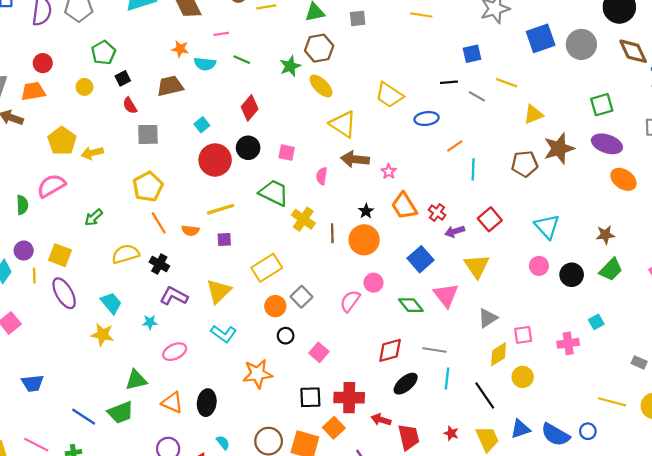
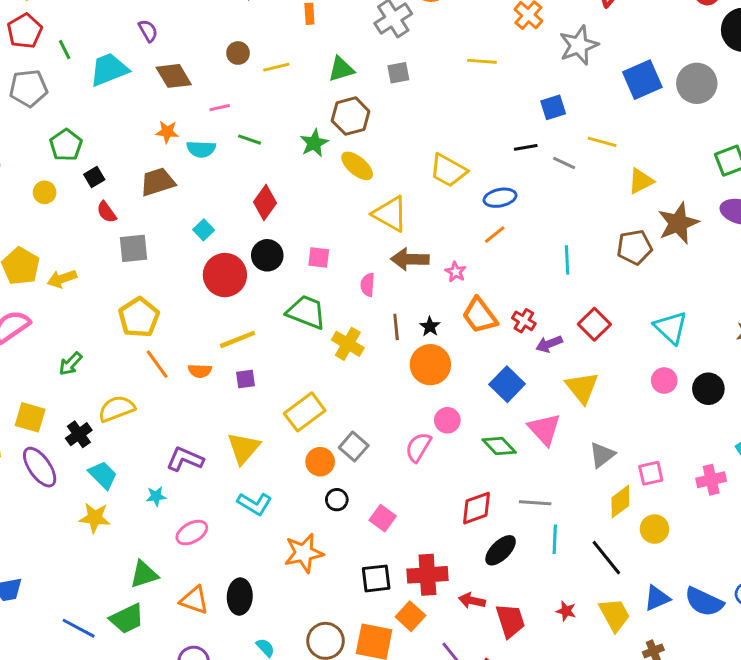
orange line: (455, 146) -> (495, 235), moved
brown line: (332, 233) -> (396, 327), moved
black cross: (159, 264) -> (79, 434), moved, turned 30

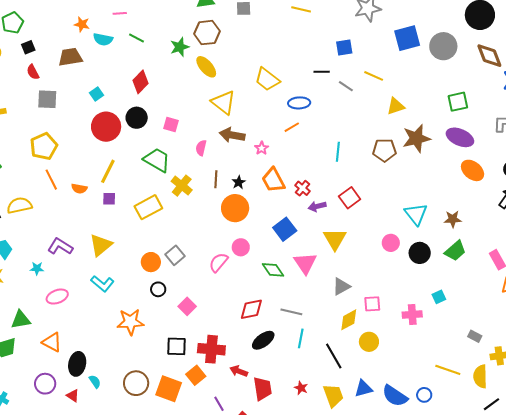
cyan triangle: (671, 328) -> (416, 214), moved
yellow line: (238, 339) -> (108, 171), turned -50
yellow rectangle: (305, 412) -> (148, 207), moved
black ellipse: (240, 597) -> (77, 364), moved

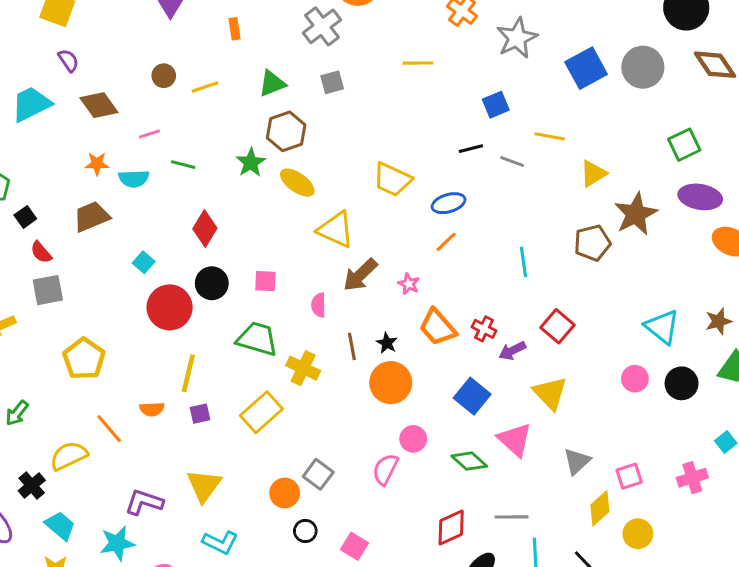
gray square: (47, 99) -> (48, 290), moved
brown arrow: (232, 135) -> (360, 275), turned -40
orange line: (51, 180) -> (109, 429), moved
cyan star: (37, 268) -> (117, 543), size x1.6

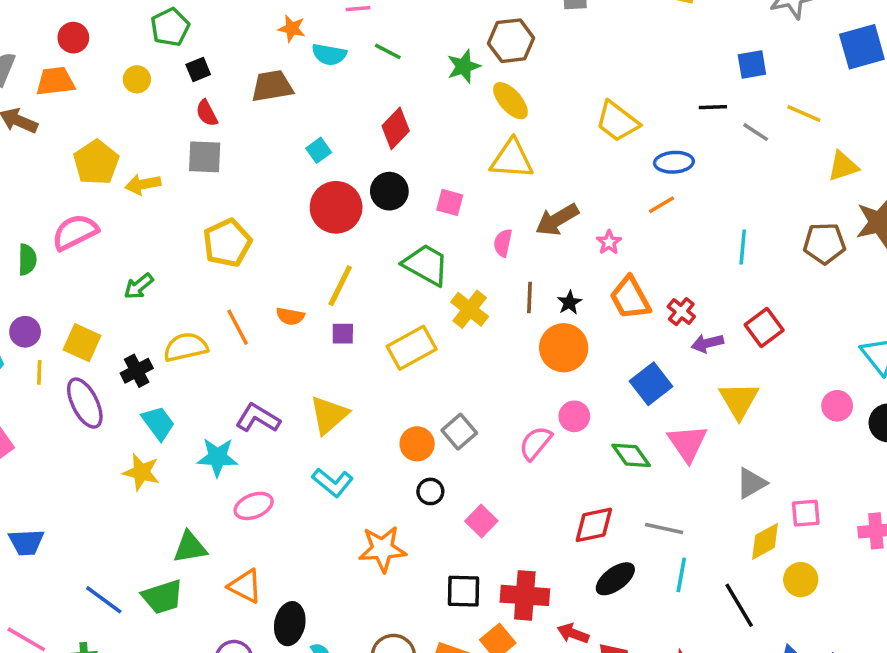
yellow triangle: (336, 230) -> (512, 159), moved, turned -33

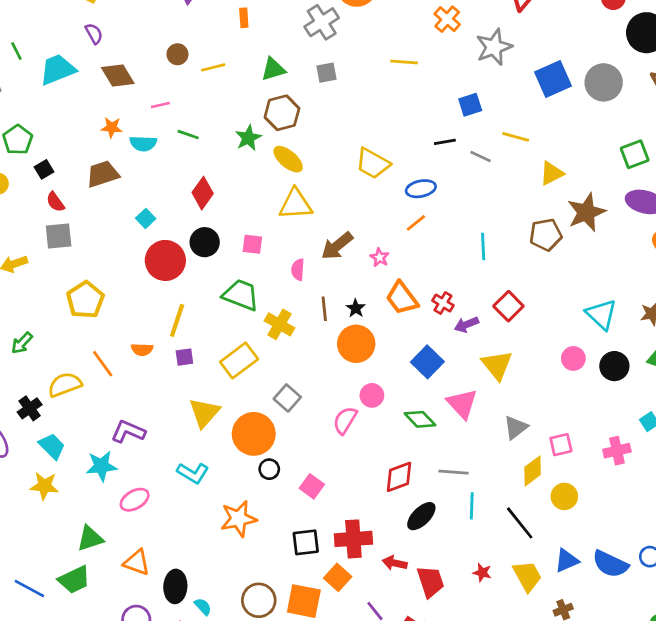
yellow triangle: (329, 415) -> (204, 413), moved
gray square: (459, 432) -> (287, 398), moved
orange circle: (417, 444) -> (254, 434), size x1.6

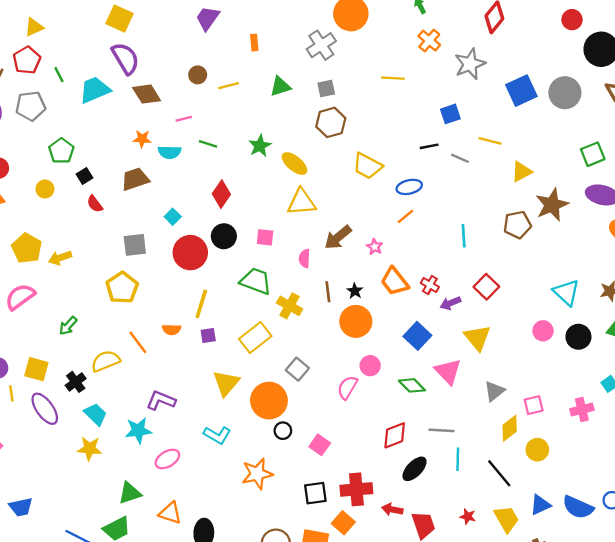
purple semicircle: (94, 34) -> (125, 58), size x1.8
brown hexagon: (282, 113) -> (331, 122), moved
gray square: (59, 236) -> (135, 245), moved

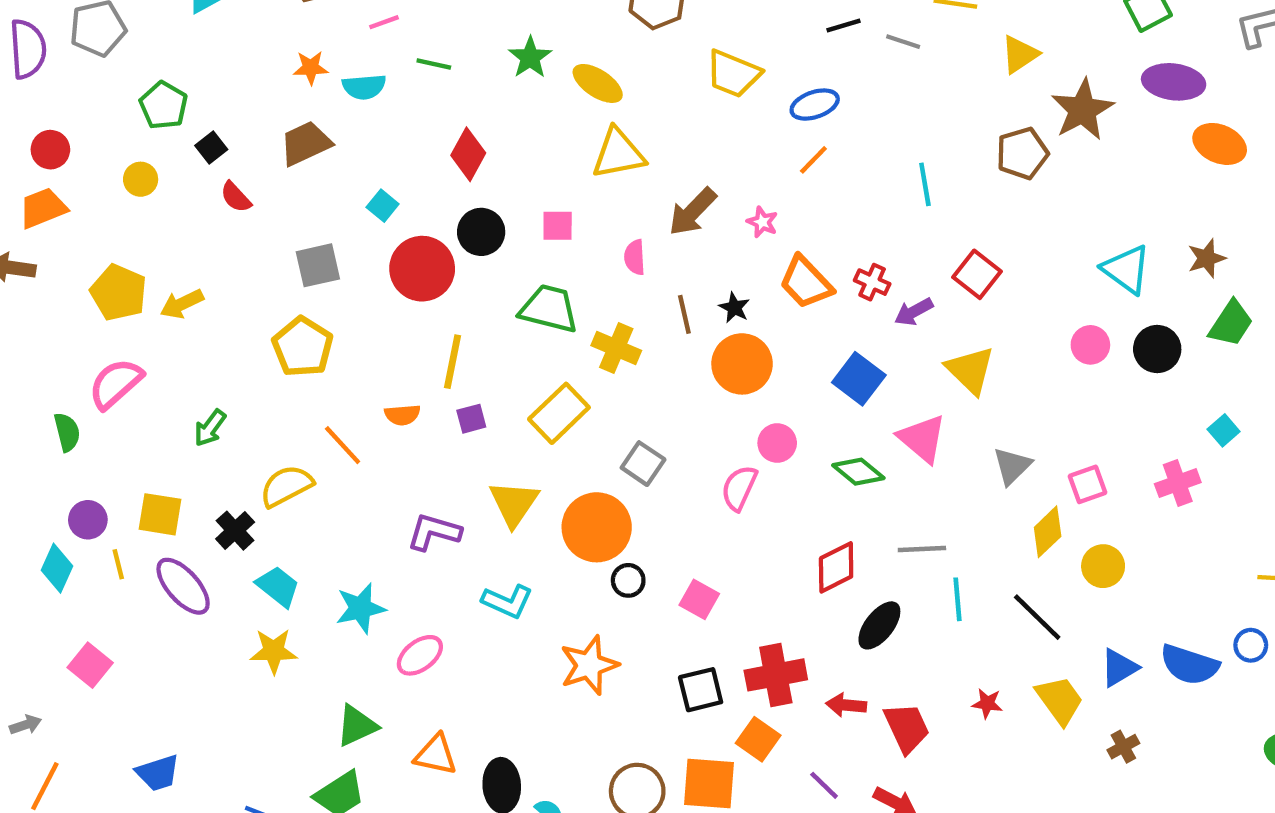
purple L-shape: (161, 400) -> (434, 532), moved

